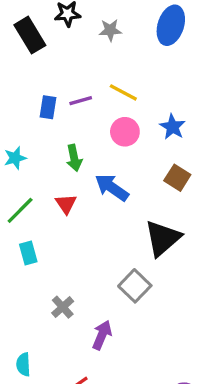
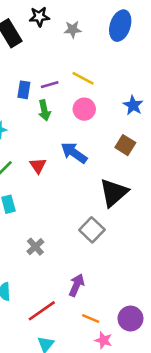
blue star: (172, 127) -> (133, 105), moved
green arrow: (74, 158) -> (44, 110), moved
purple arrow: (102, 335) -> (77, 285), moved

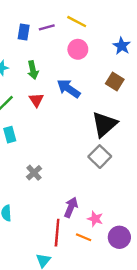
green arrow: (44, 110) -> (33, 70), moved
gray square: (92, 230) -> (100, 157), moved
red line: (42, 311) -> (57, 233), moved, turned -50
pink star: (104, 340) -> (95, 219), moved

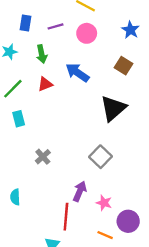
purple line: (47, 27) -> (56, 26), moved
blue rectangle: (24, 32) -> (26, 23), moved
red triangle: (36, 100) -> (45, 84), turned 42
gray square: (100, 157) -> (100, 157), moved
orange line: (84, 237) -> (105, 235), moved

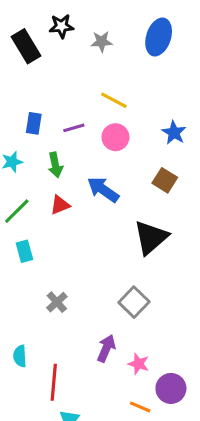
red line: (66, 217) -> (54, 382), moved

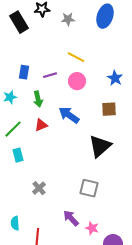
brown square: (165, 180) -> (109, 109), turned -35
gray square: (134, 302) -> (89, 188), turned -30
purple arrow: (106, 348) -> (71, 218), turned -66

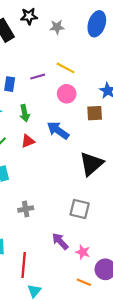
purple line: (50, 75) -> (38, 77), moved
brown square: (109, 109) -> (95, 113), moved
gray cross: (39, 188) -> (26, 209), turned 32

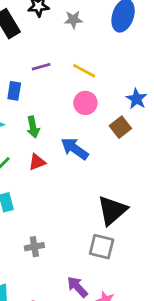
purple line: (38, 77) -> (41, 67), moved
brown square: (95, 113) -> (120, 127), turned -35
black triangle: (91, 164) -> (112, 210), moved

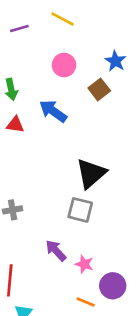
yellow line: (84, 71) -> (63, 19), moved
red triangle: (37, 162) -> (15, 125), turned 30

